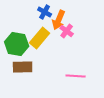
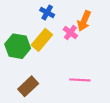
orange arrow: (59, 20) -> (84, 21), moved
brown rectangle: (23, 67) -> (28, 86), moved, turned -42

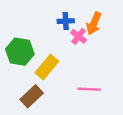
blue cross: (47, 13) -> (66, 21), moved, turned -32
yellow rectangle: (42, 40) -> (47, 67), moved

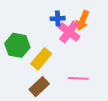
pink cross: (79, 36) -> (69, 32), size x1.5
brown rectangle: (32, 96) -> (39, 87), moved

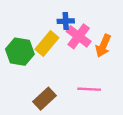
orange arrow: (82, 21) -> (103, 46), moved
yellow rectangle: (41, 59) -> (47, 43), moved

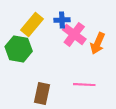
yellow rectangle: (47, 43) -> (32, 24), moved
brown rectangle: (45, 99) -> (42, 93), turned -35

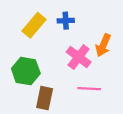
pink cross: (74, 34) -> (79, 57), moved
green hexagon: (19, 49) -> (26, 71), moved

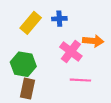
orange arrow: (103, 45) -> (93, 41), turned -108
brown rectangle: (45, 98) -> (28, 89), moved

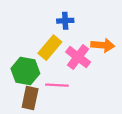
yellow rectangle: (31, 23) -> (50, 48), moved
pink line: (80, 80) -> (57, 85), moved

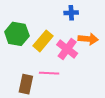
blue cross: (65, 21) -> (71, 13), moved
green hexagon: (25, 71) -> (17, 34), moved

